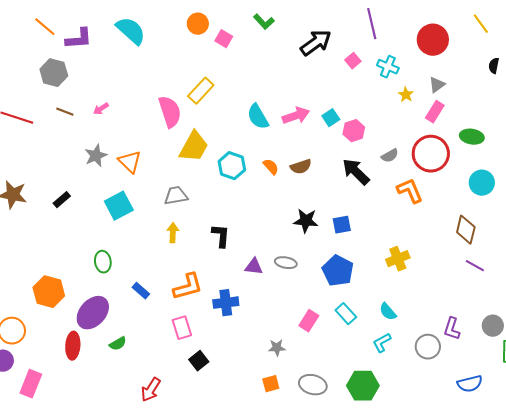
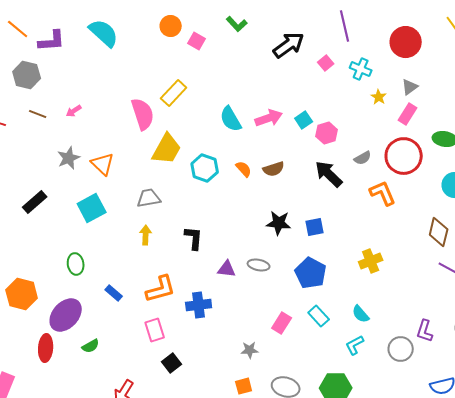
black rectangle: (62, 200) -> (35, 202), size x1.4

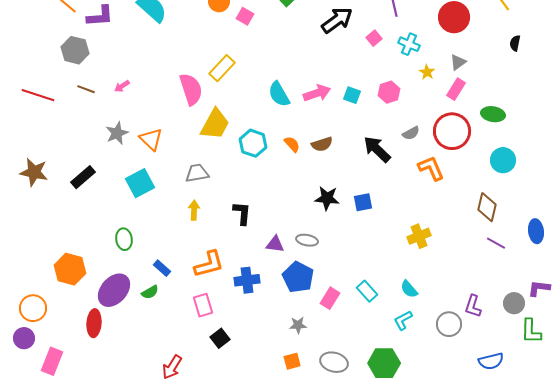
cyan square: (304, 120) -> (352, 95), turned -36
pink hexagon: (327, 133) -> (389, 92), moved
blue pentagon: (311, 273) -> (298, 277), moved
green semicircle: (91, 346) -> (150, 292), moved

